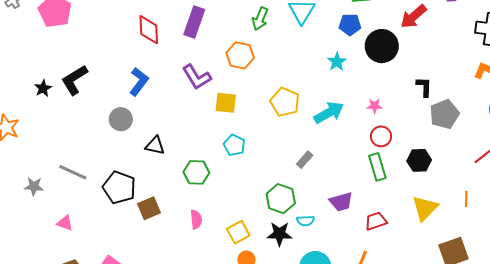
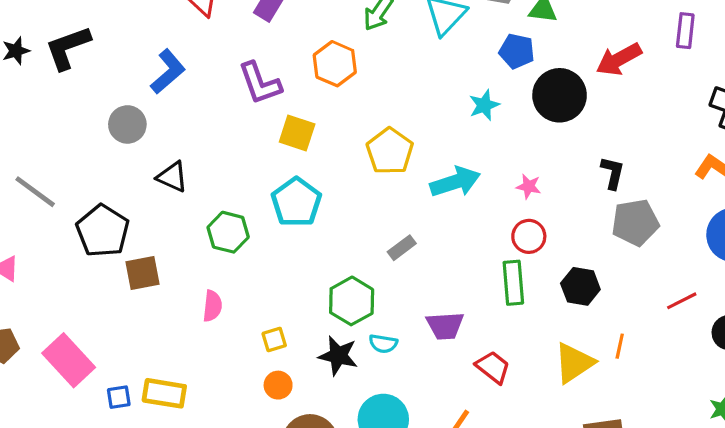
cyan pentagon: (234, 145) -> (296, 202), size x1.4
orange line: (466, 199) -> (620, 346), moved
red trapezoid: (376, 221) -> (493, 367), turned 45
yellow square: (238, 232) -> (274, 340), size x0.7

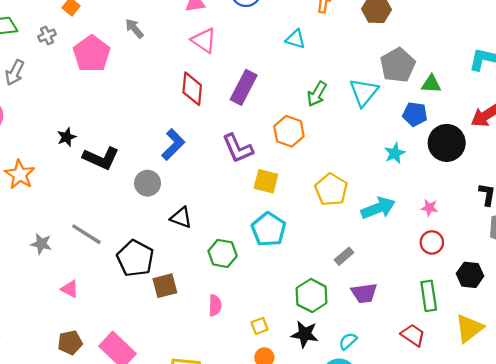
black L-shape: (68, 48) -> (101, 158), moved, turned -132
green rectangle: (513, 283) -> (429, 296), moved
purple trapezoid: (445, 326) -> (364, 293), moved
cyan semicircle: (383, 344) -> (348, 341), moved, turned 132

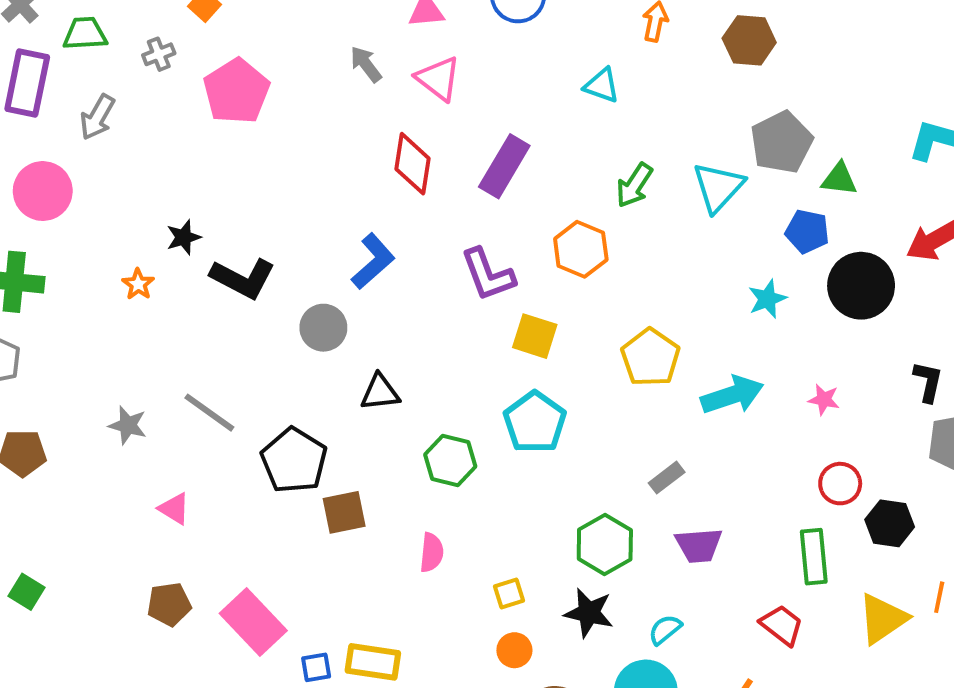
gray arrow: (134, 28) -> (366, 64), moved
orange star: (20, 174) -> (138, 284), moved, size x0.6
black triangle: (181, 218) -> (380, 392), turned -30
red circle: (432, 242) -> (840, 484), moved

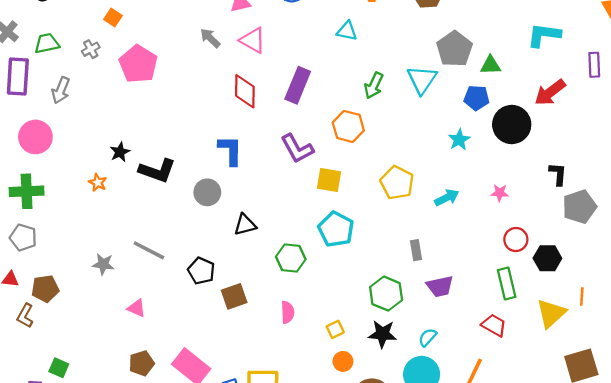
blue L-shape: (373, 261) -> (230, 150), turned -40
cyan arrow: (732, 395) -> (447, 198), size x0.7
black pentagon: (294, 460) -> (201, 271), size x0.7
gray rectangle: (667, 478) -> (416, 250), turned -54

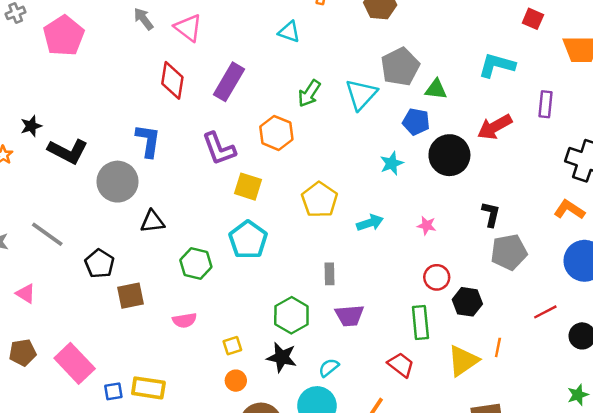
gray circle: (207, 192) -> (118, 182), size x1.4
pink semicircle: (288, 312) -> (185, 320), turned 75

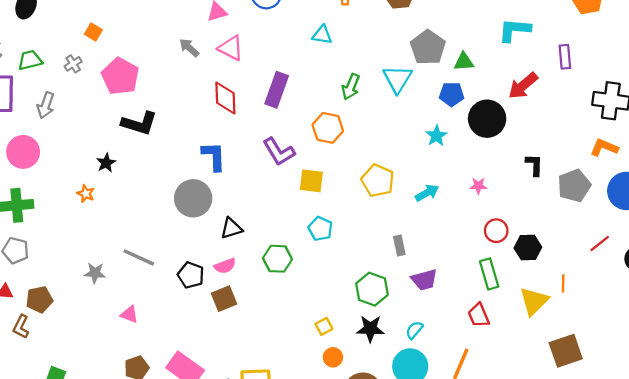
black L-shape: (68, 151) -> (139, 123), moved
cyan pentagon: (248, 240) -> (320, 229), size x0.7
gray pentagon: (509, 252) -> (574, 186), moved
pink semicircle: (185, 320) -> (225, 266), moved
red trapezoid: (401, 365) -> (479, 315), turned -140

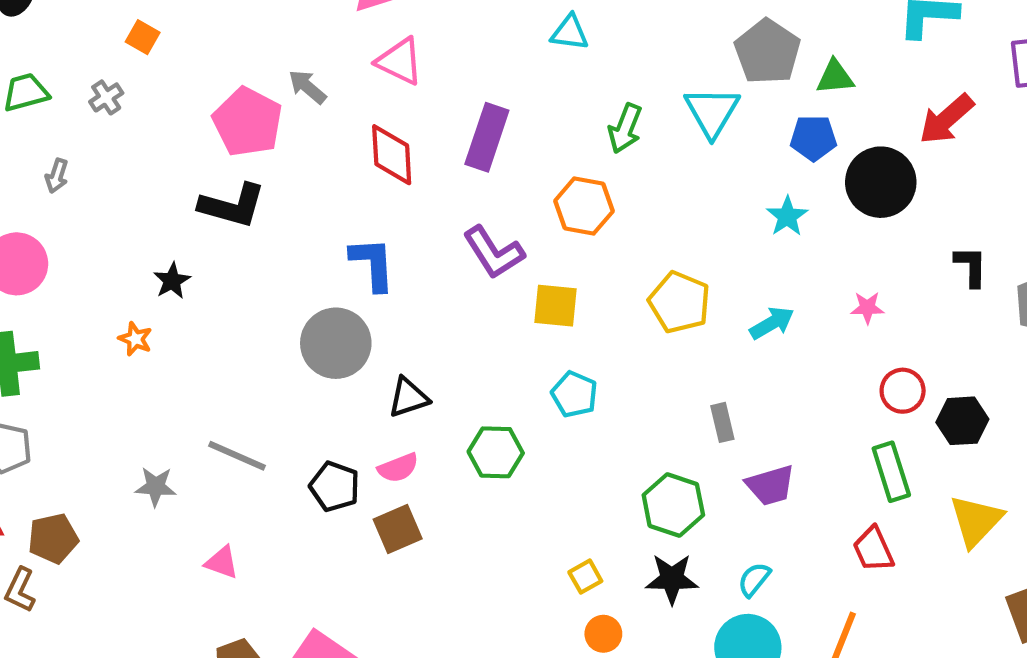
gray arrow: (189, 48) -> (307, 87), moved
pink pentagon: (120, 76) -> (248, 122), moved
gray arrow: (46, 105) -> (57, 176), size x0.7

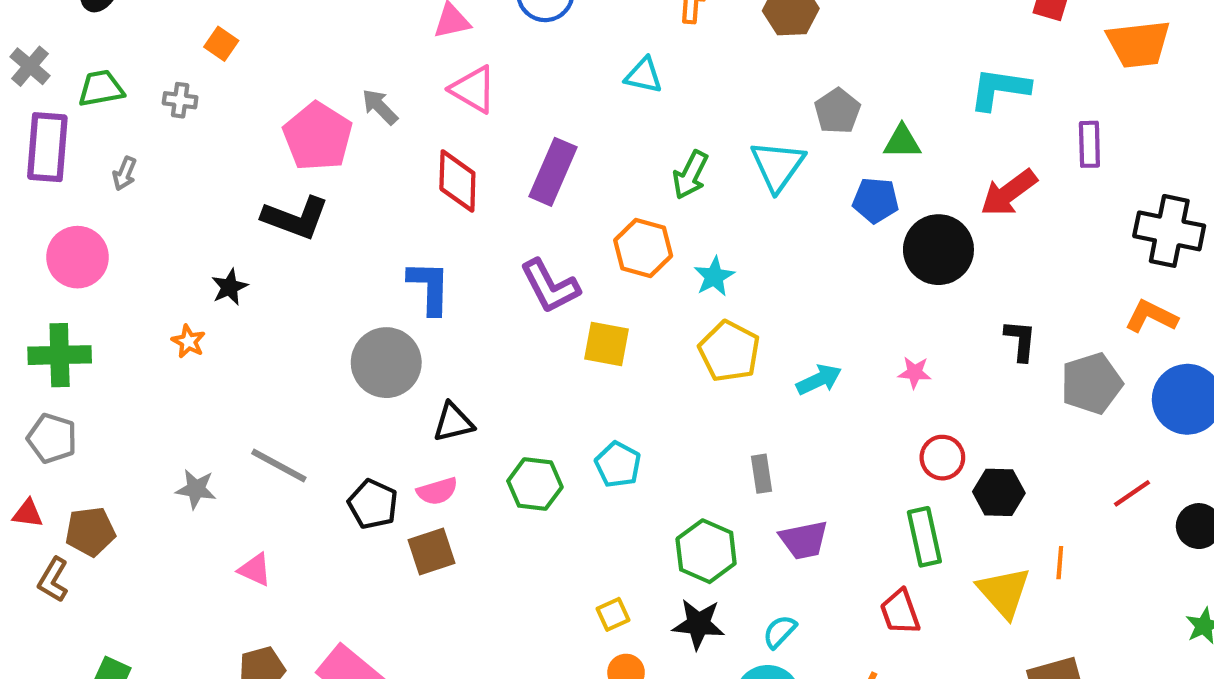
gray pentagon: (767, 52) -> (837, 111), size x0.7
gray cross: (106, 97) -> (180, 100), turned 36
cyan star: (787, 216) -> (714, 277), moved
cyan pentagon: (574, 394) -> (618, 465), moved
yellow triangle: (976, 521) -> (1004, 592), turned -30

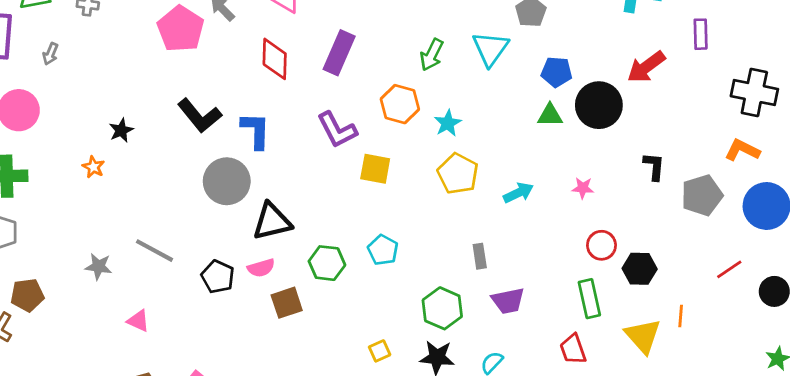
green triangle: (902, 142) -> (550, 115), moved
black L-shape: (296, 218) -> (200, 116), moved, turned 30
black triangle: (453, 422) -> (272, 222), size x1.4
brown square: (432, 551) -> (287, 303), moved

